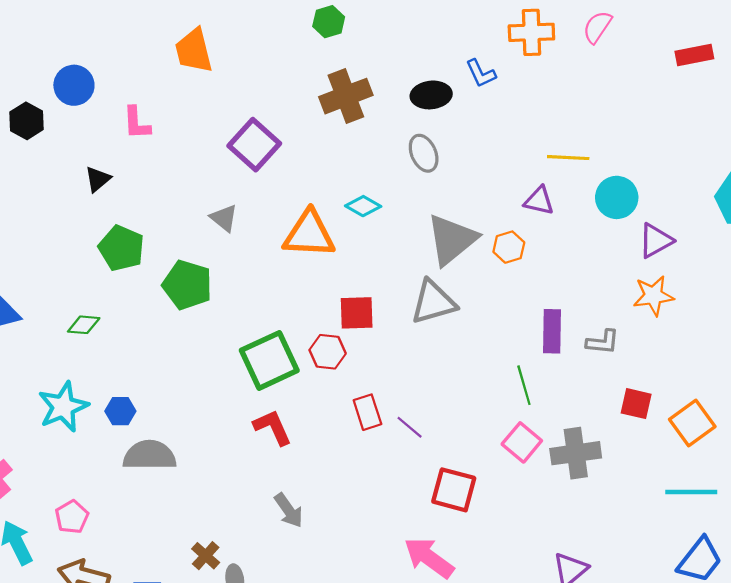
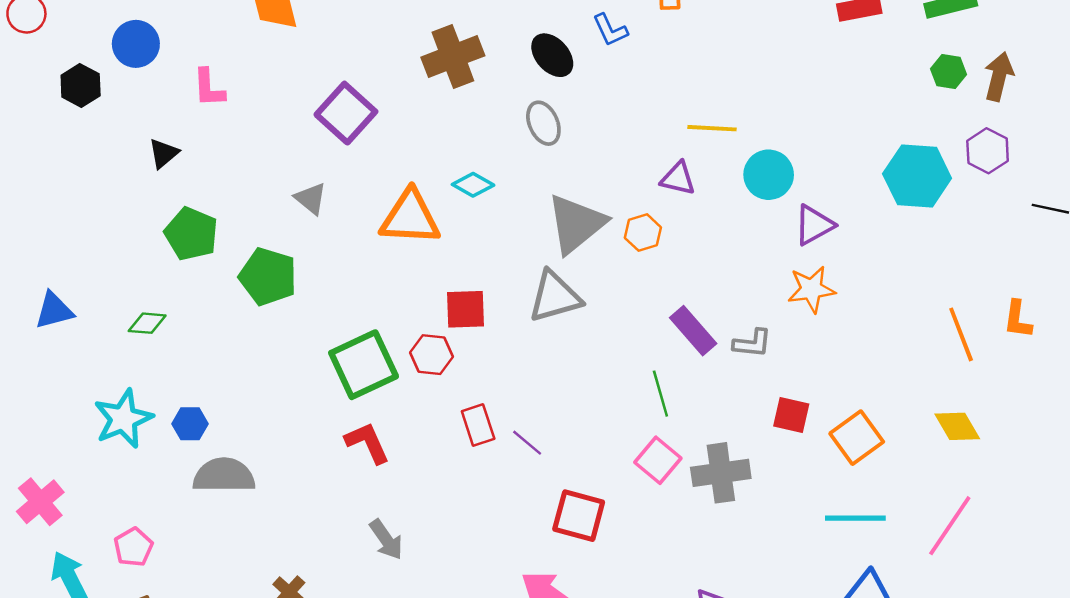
black ellipse: (431, 95) -> (552, 55), turned 54
purple rectangle: (552, 331) -> (693, 331), turned -42

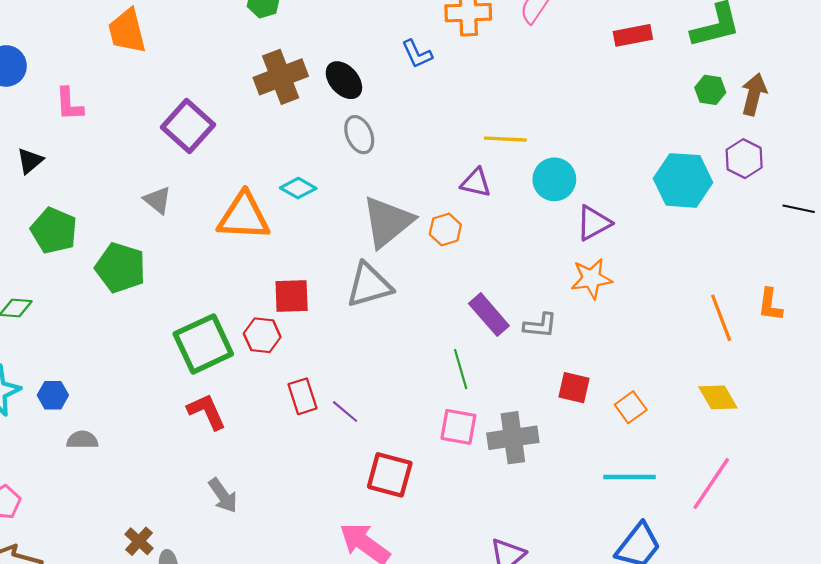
black ellipse: (552, 55) -> (344, 80), moved
orange square: (857, 438) -> (631, 407), size x0.7
pink square: (658, 460) -> (458, 427), turned -30
gray semicircle: (224, 475) -> (82, 440), size x0.6

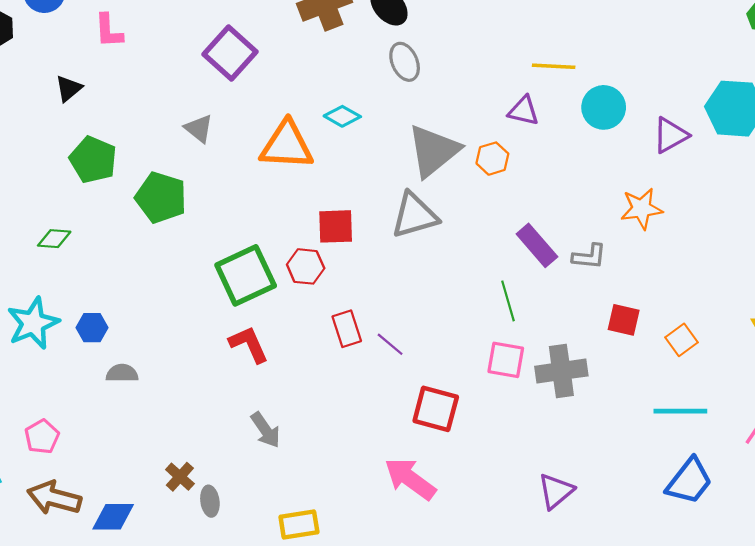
purple triangle: (594, 223) -> (670, 135), moved

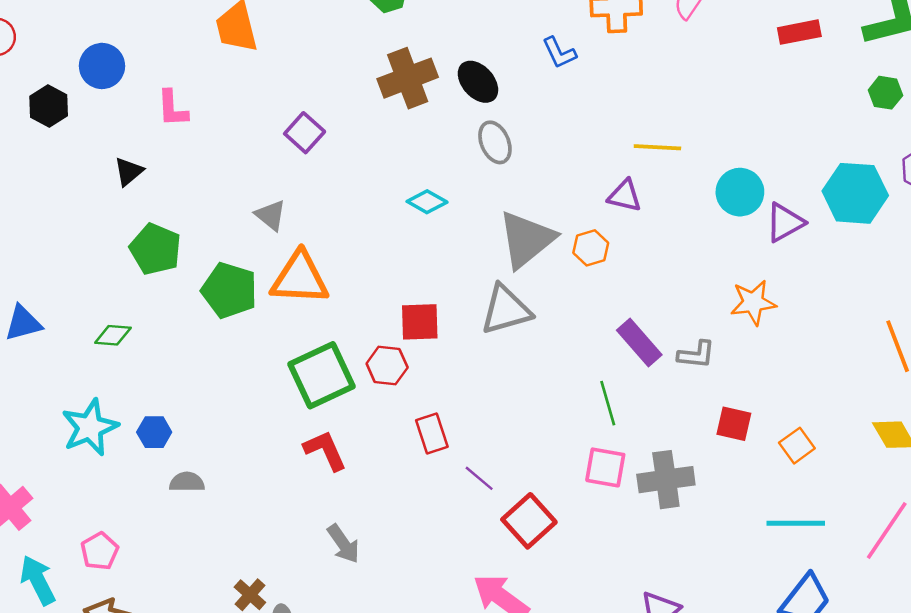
purple square: (230, 53) -> (305, 133), size x0.7
cyan circle: (604, 107) -> (740, 192), moved
orange triangle: (287, 145) -> (300, 278), moved
purple line: (390, 344) -> (479, 478), moved
red square: (436, 409) -> (529, 521), turned 33

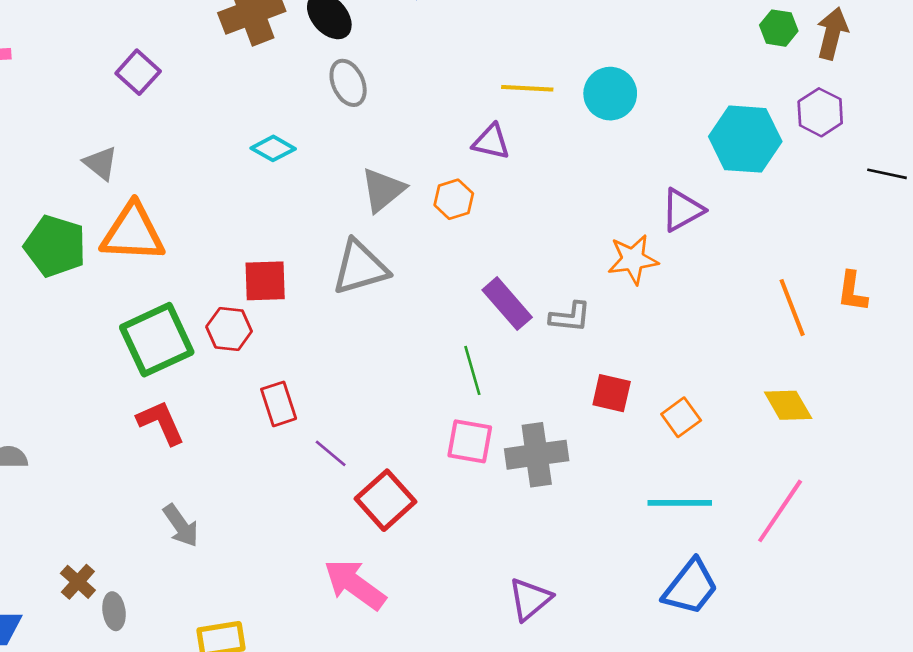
cyan circle: (740, 192) -> (610, 94), moved
purple triangle: (785, 222) -> (682, 210), moved
gray triangle: (526, 239) -> (383, 190), size x0.7

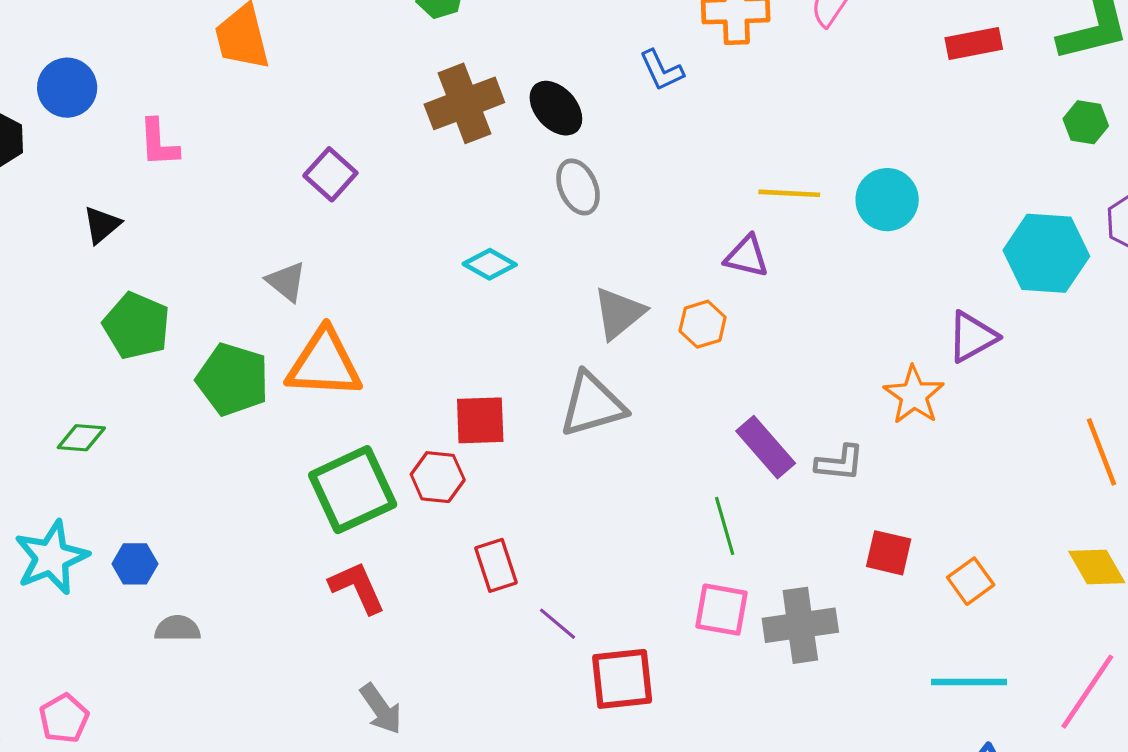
orange star: (633, 259) -> (914, 395), turned -30
red square: (386, 500) -> (622, 679), turned 36

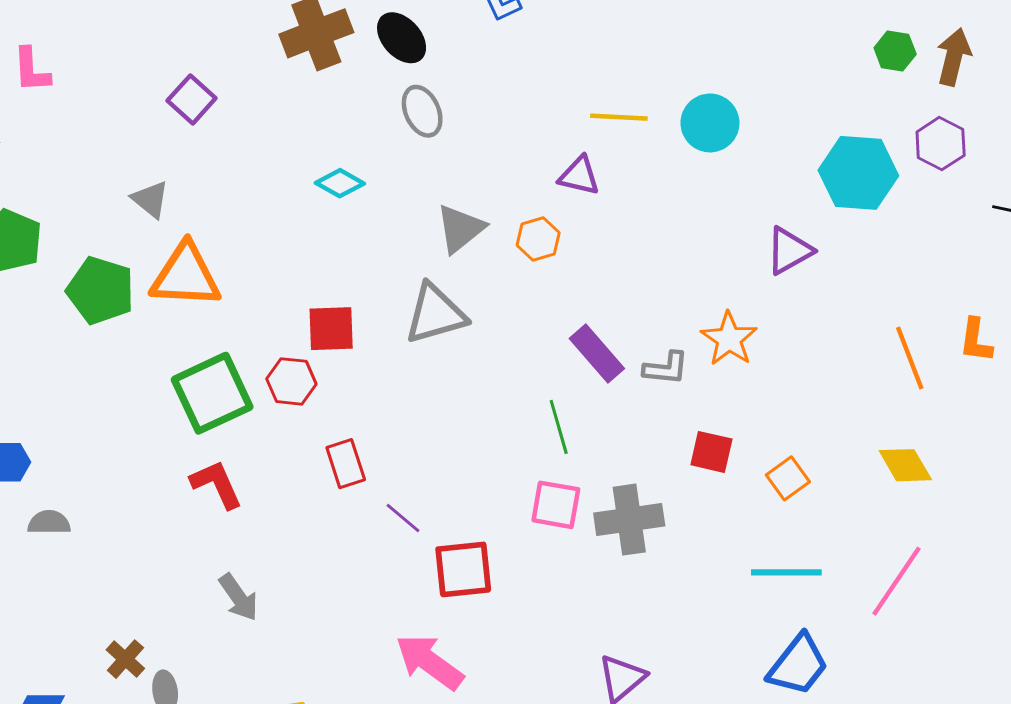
orange star: (914, 395) -> (729, 339), moved

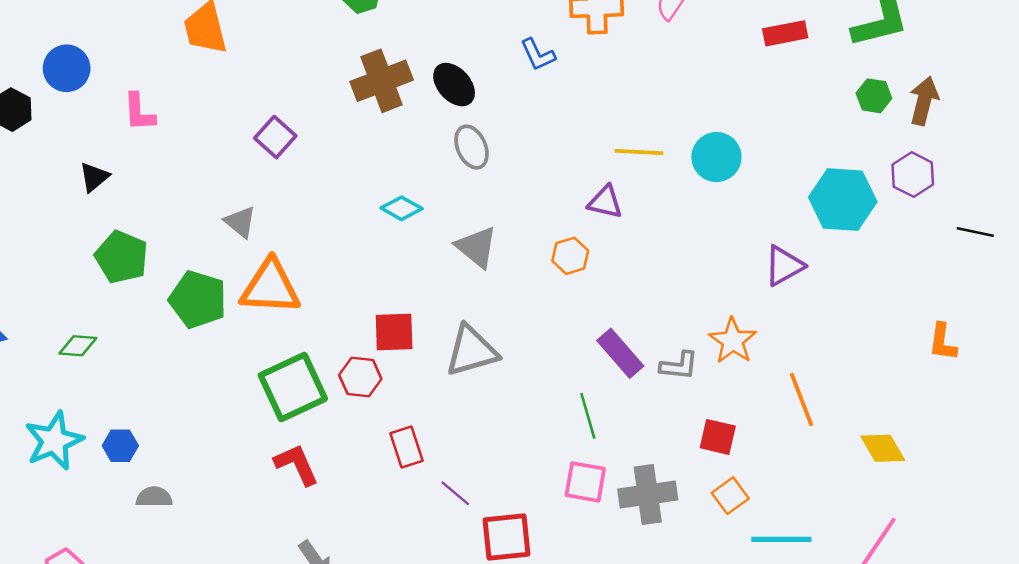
gray triangle: (460, 229) -> (477, 247), moved, turned -42
gray triangle: (435, 314) -> (472, 351), moved
orange line: (910, 358) -> (801, 399), moved
orange square: (788, 478) -> (730, 496), moved

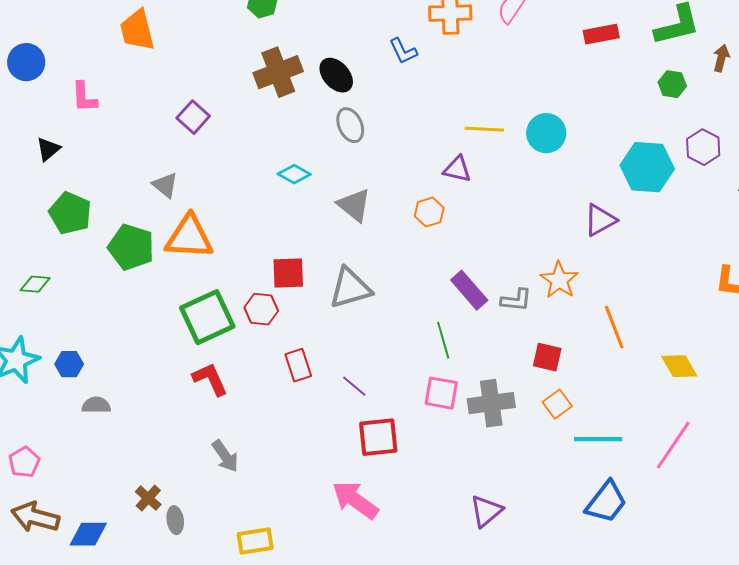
brown arrow: (924, 101) -> (721, 58), moved, size x0.7
purple line: (455, 493) -> (354, 386), moved

